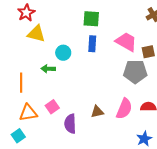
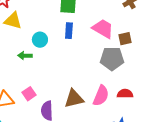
brown triangle: (97, 112) -> (74, 99), size x1.5

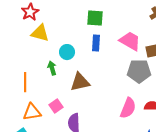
green arrow: (25, 56) -> (52, 68), turned 72
brown triangle: (74, 99) -> (80, 82), moved

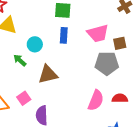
pink trapezoid: (130, 41) -> (98, 33), turned 135
green arrow: (52, 68) -> (20, 60), turned -32

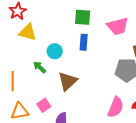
pink trapezoid: (98, 33) -> (118, 26), moved
brown triangle: (48, 74) -> (68, 81), turned -30

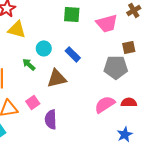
blue rectangle: (84, 42) -> (73, 54), moved, turned -49
brown triangle: (68, 81) -> (57, 78), turned 30
pink semicircle: (116, 107) -> (105, 104), turned -145

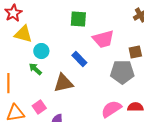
pink trapezoid: (107, 23) -> (103, 39), moved
cyan circle: (44, 48) -> (41, 51), moved

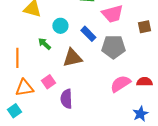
cyan circle: (41, 51) -> (60, 26), moved
gray pentagon: (122, 72) -> (113, 47), moved

